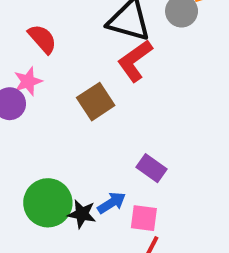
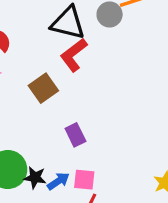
purple rectangle: (151, 168) -> (75, 135), moved, turned 30
blue arrow: (112, 203) -> (58, 181), moved

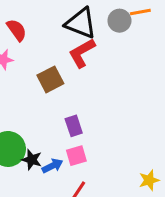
pink square: (84, 180) -> (76, 156), moved, turned -30

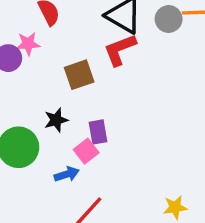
pink square: (76, 156) -> (86, 151), moved, turned -30
black star: (32, 160) -> (56, 120), moved, turned 30

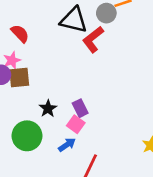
red L-shape: (120, 50) -> (93, 39), moved
brown square: (79, 75) -> (19, 77), moved, turned 30

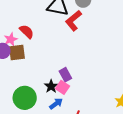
red semicircle: (20, 34) -> (27, 32), moved
black star: (48, 109) -> (51, 86), moved

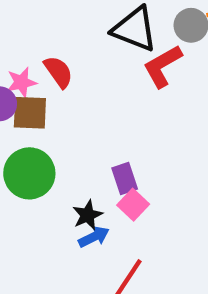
black star: (51, 86) -> (88, 215), moved
pink square: (62, 87) -> (133, 205), moved
green circle: (25, 98) -> (29, 173), moved

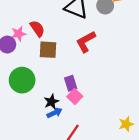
red L-shape: (162, 66) -> (86, 42), moved
brown square: (30, 113) -> (48, 50), moved

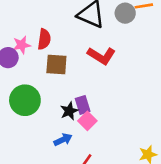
red semicircle: (37, 29) -> (44, 39), turned 42
red L-shape: (86, 42) -> (101, 56), turned -120
black star: (51, 102) -> (69, 111), moved

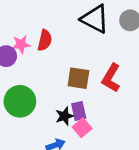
red L-shape: (101, 56) -> (111, 78), moved, turned 84
brown square: (56, 65) -> (78, 78), moved

